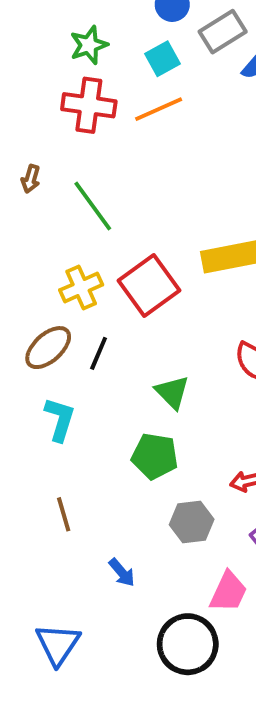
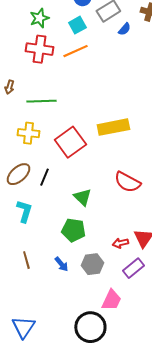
green line: (93, 206) -> (41, 101), turned -56
yellow cross: (81, 287) -> (28, 133), moved, turned 30
blue arrow: (122, 572) -> (61, 264), moved

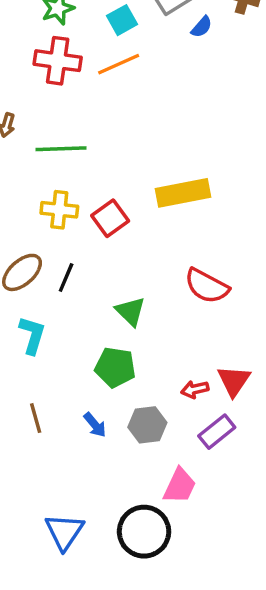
yellow cross: (28, 133) -> (59, 210), moved
red square: (70, 142) -> (110, 218), size x0.7
blue triangle: (23, 327) -> (64, 532), moved

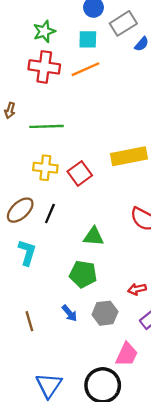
cyan square: (122, 20) -> (88, 39), turned 30
green triangle: (130, 311) -> (93, 236), turned -40
brown line: (36, 418) -> (29, 321), moved

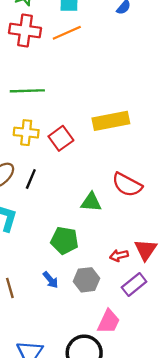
green triangle: (93, 236) -> (91, 202), moved

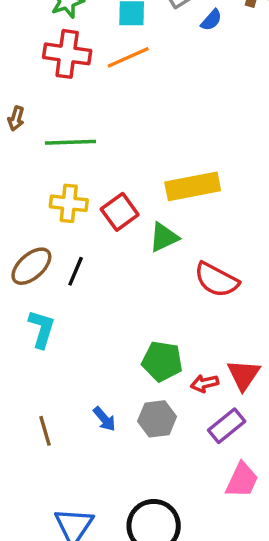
green triangle: (91, 202) -> (164, 237), moved, turned -30
green pentagon: (64, 240) -> (162, 361), moved
pink trapezoid: (109, 322) -> (242, 480), moved

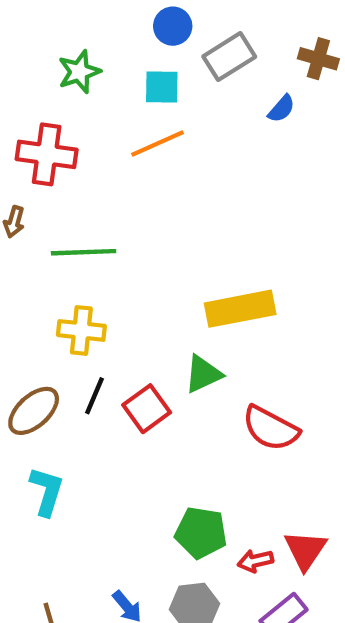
blue semicircle: (211, 20) -> (281, 109), moved
red cross: (67, 54) -> (47, 154), moved
red square: (120, 212) -> (147, 409), moved
black line: (76, 271) -> (94, 396), moved

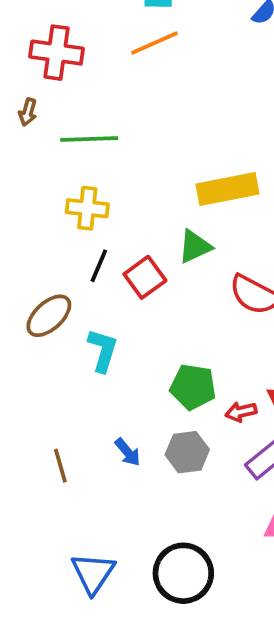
brown ellipse: (34, 411) -> (49, 316), moved
cyan L-shape: (47, 491) -> (103, 350), moved

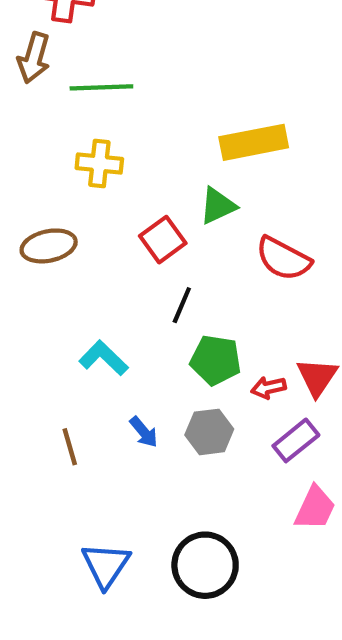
brown arrow: (28, 112) -> (34, 58), size x1.6
black line: (99, 266) -> (182, 305), moved
brown ellipse: (49, 316) -> (49, 246), moved, turned 30
cyan L-shape: (103, 350) -> (104, 358), moved, turned -63

